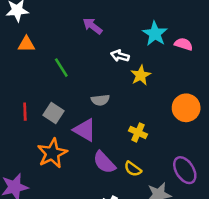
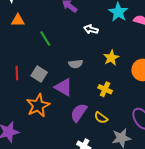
yellow star: (141, 75) -> (111, 58), moved
purple semicircle: (104, 162) -> (79, 113), turned 78

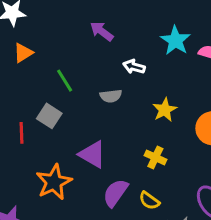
orange triangle: (18, 20) -> (23, 53), turned -32
gray semicircle: (76, 64) -> (111, 96), moved
gray square: (39, 74) -> (49, 116), moved

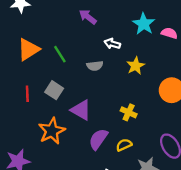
orange triangle: (23, 53) -> (28, 49), moved, size x1.5
yellow star: (165, 110) -> (136, 66), moved
gray square: (49, 116) -> (54, 90), moved
yellow semicircle: (149, 201) -> (124, 145), turned 119

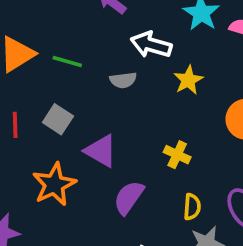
white arrow: (112, 44) -> (151, 45), size x1.5
green line: (60, 54) -> (67, 61), turned -42
yellow semicircle: (124, 145) -> (192, 207), moved, turned 119

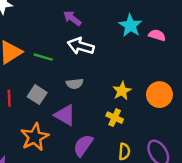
white arrow: (151, 45) -> (81, 46), moved
gray semicircle: (123, 80) -> (75, 84), moved
yellow star: (188, 80) -> (122, 91), moved

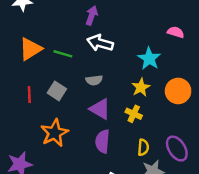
purple arrow: (72, 18) -> (92, 15), turned 72
cyan star: (130, 26) -> (149, 59), moved
purple triangle: (65, 115) -> (100, 109), moved
purple semicircle: (83, 145) -> (102, 141), turned -30

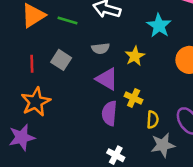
yellow star: (141, 87) -> (135, 56), moved
yellow cross: (134, 114) -> (134, 98), moved
orange star: (54, 133) -> (36, 102), moved

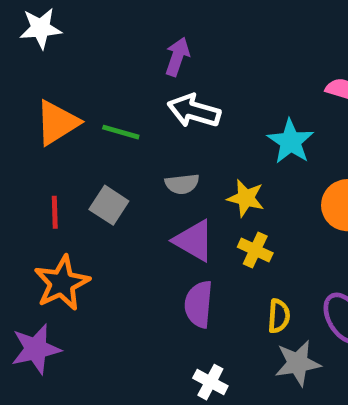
yellow star: (135, 56) -> (246, 198), turned -30
yellow cross: (134, 98) -> (255, 250), moved

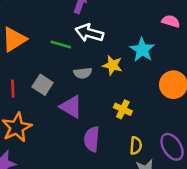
green line: (121, 132) -> (61, 45), moved
yellow star: (246, 198) -> (113, 65), moved
purple triangle: (194, 241) -> (71, 107), moved

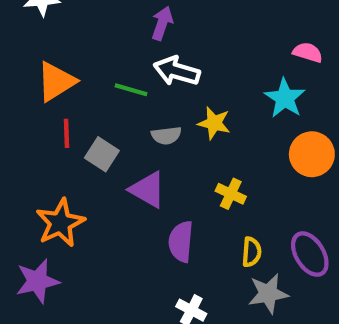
cyan star: (142, 50) -> (285, 98), moved
red line: (13, 89) -> (67, 133), moved

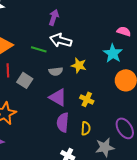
purple triangle: (148, 190) -> (58, 97), moved
yellow semicircle: (252, 252) -> (86, 128), moved

